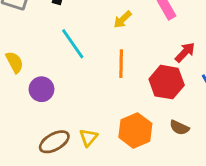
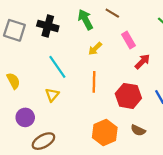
red arrow: (185, 52) -> (142, 61), moved
purple circle: (42, 89) -> (25, 117), moved
yellow triangle: (88, 138) -> (52, 95), moved

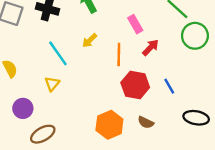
yellow arrow: (95, 49) -> (90, 40), moved
orange line: (94, 82) -> (119, 55), moved

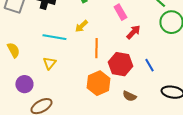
cyan line: (58, 53) -> (54, 37), turned -45
orange line: (119, 55) -> (96, 48), moved
orange hexagon: (109, 125) -> (98, 83), moved

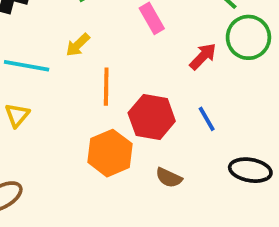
red arrow: (133, 32) -> (203, 56), moved

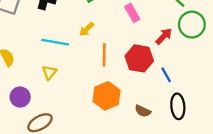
red hexagon: (152, 117) -> (139, 58), moved
black ellipse: (250, 170) -> (178, 106), moved, turned 75

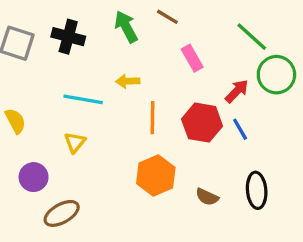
yellow arrow: (87, 29) -> (128, 81), turned 42
blue line: (166, 75) -> (240, 129), moved

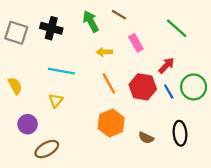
green circle: (276, 75) -> (194, 87), moved
yellow arrow: (128, 81) -> (104, 52), moved
orange line: (153, 118) -> (109, 84), turned -30

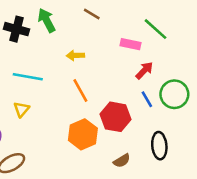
green arrow: (91, 21) -> (47, 20), moved
pink rectangle: (136, 43) -> (131, 44), moved, turned -48
red hexagon: (143, 87) -> (115, 117), moved
brown semicircle: (146, 138) -> (122, 161), moved, turned -56

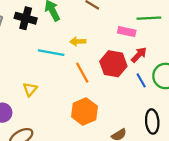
green line: (156, 29) -> (149, 18), turned -45
cyan line: (28, 77) -> (51, 53), moved
red hexagon: (115, 117) -> (113, 64), moved

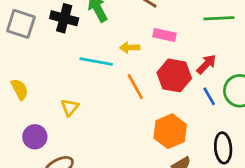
pink rectangle: (127, 32) -> (165, 35), moved
orange hexagon: (84, 111) -> (170, 131), moved

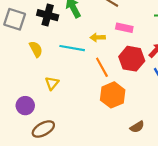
yellow semicircle: (20, 89) -> (36, 49), moved
orange hexagon: (170, 131) -> (113, 95), moved

